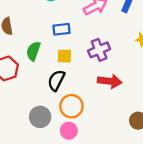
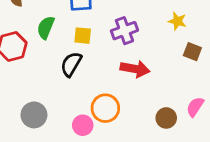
orange circle: (71, 106) -> (105, 108), moved
gray circle: (40, 117) -> (34, 115), moved

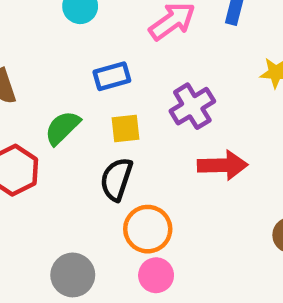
green semicircle: (46, 28) -> (62, 128), turned 35
orange circle: (105, 108) -> (148, 229), moved

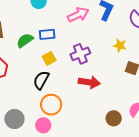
green semicircle: (62, 128) -> (25, 40), moved
yellow square: (125, 128) -> (49, 58), turned -32
pink circle: (156, 275) -> (43, 125), moved

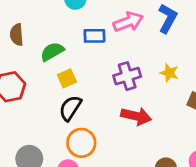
blue rectangle: (47, 34) -> (94, 36), moved
yellow star: (120, 46) -> (169, 73), moved
yellow square: (49, 58) -> (67, 78), moved

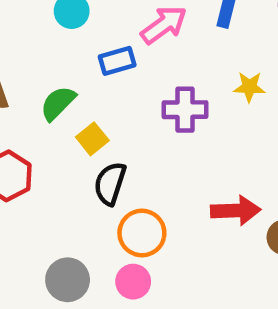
purple cross: (127, 76) -> (185, 110), turned 32
red arrow: (136, 116) -> (236, 211), moved

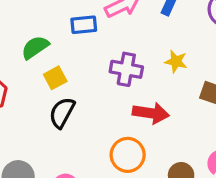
red arrow: (236, 211) -> (151, 113), moved
orange circle: (142, 233) -> (128, 155), moved

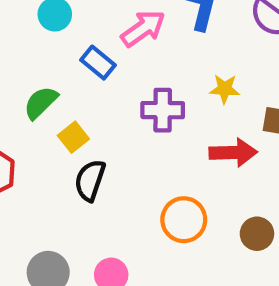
blue rectangle: (84, 25) -> (98, 63), turned 55
red arrow: (151, 113) -> (233, 153), moved

